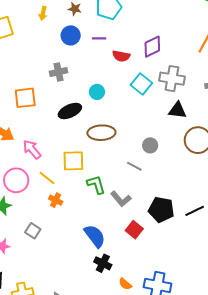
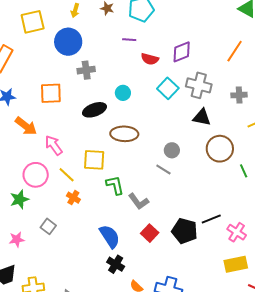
blue circle: (71, 35) -> (68, 42), moved, size x1.4
gray line: (134, 166) -> (163, 170), moved
black pentagon: (161, 210) -> (185, 231), moved

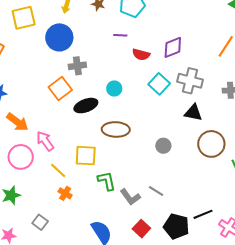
orange square: (51, 93) -> (60, 88), moved, turned -35
gray line: (163, 170) -> (156, 191), moved
pink circle: (36, 175) -> (21, 157), moved

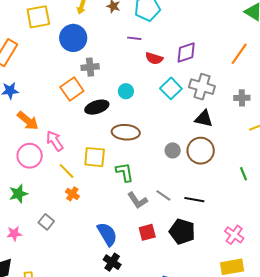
brown circle: (211, 144) -> (201, 151), moved
green L-shape: (107, 181) -> (125, 172), moved
black line: (203, 214) -> (194, 200), moved, turned 30
red square: (141, 229) -> (147, 232), turned 30

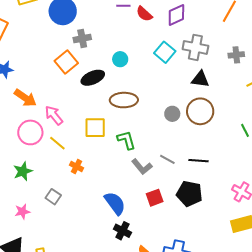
red semicircle: (154, 58) -> (144, 14), moved, turned 30
yellow line: (67, 171) -> (57, 143), moved

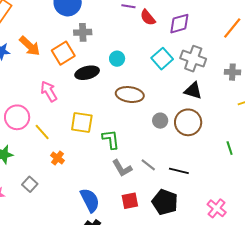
orange arrow: (25, 98) -> (30, 46), moved
brown ellipse: (124, 100) -> (130, 95), moved
pink arrow: (54, 115) -> (49, 91), moved

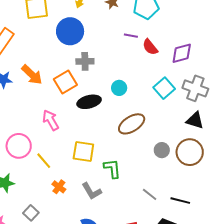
brown ellipse: (130, 95) -> (132, 124), turned -40
gray L-shape: (122, 168) -> (92, 191), moved

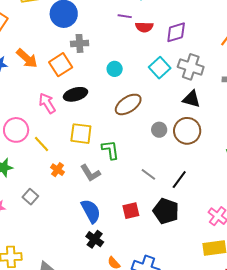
red semicircle: (150, 47) -> (144, 27), turned -48
black ellipse: (89, 102) -> (76, 94), moved
black line: (180, 201) -> (179, 180), turned -66

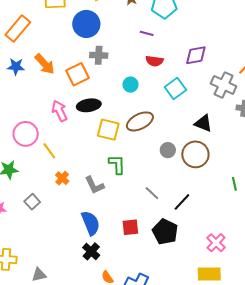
red semicircle: (144, 27) -> (154, 61), moved
gray cross: (191, 67) -> (224, 85), moved
yellow square: (81, 134) -> (108, 130), moved

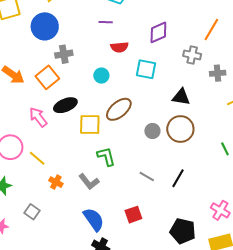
gray cross: (224, 85) -> (192, 55), size x0.7
cyan square: (175, 89) -> (146, 69), turned -30
black pentagon: (165, 232) -> (183, 231), moved

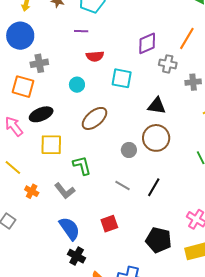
purple diamond: (158, 32) -> (147, 43), moved
orange square: (47, 77) -> (23, 87), turned -35
yellow square: (90, 124) -> (51, 145), moved
gray circle: (152, 131) -> (129, 150), moved

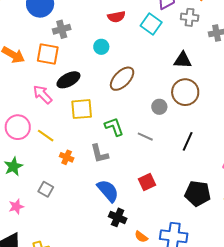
cyan square: (122, 78) -> (151, 24), moved, turned 30
gray line: (123, 186) -> (145, 137), moved
gray L-shape: (65, 191) -> (99, 154), turned 30

